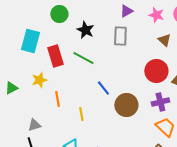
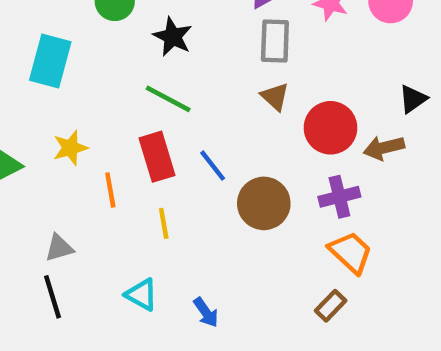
gray rectangle: (120, 36) -> (275, 41), moved
brown triangle: (164, 40) -> (275, 97), moved
red rectangle: (55, 56) -> (157, 157), moved

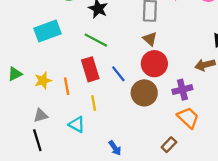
cyan rectangle: (50, 61) -> (47, 31), moved, turned 55
red circle: (331, 128) -> (154, 64), moved
yellow star: (70, 148) -> (43, 81), moved
cyan triangle: (141, 295) -> (77, 124), moved
brown rectangle: (331, 306) -> (169, 145), moved

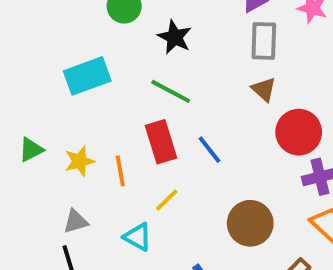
red circle: (154, 64) -> (299, 132), moved
brown circle: (144, 93) -> (250, 223), moved
yellow line: (94, 103) -> (167, 200), turned 56

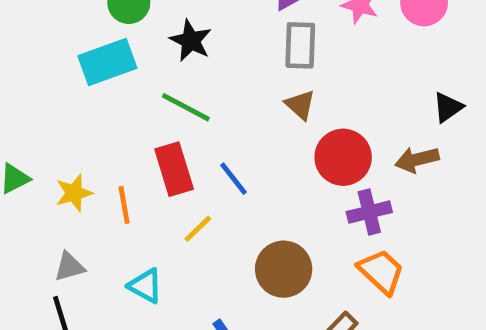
cyan rectangle: (87, 76) -> (107, 62), moved
yellow line: (167, 200) -> (198, 229), moved

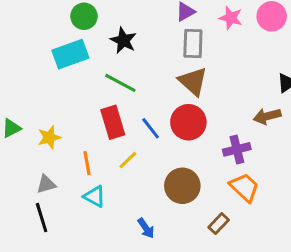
brown triangle: (300, 105) -> (193, 81), size x1.5
red circle: (343, 157) -> (188, 122), moved
orange line: (124, 205) -> (87, 163), moved

